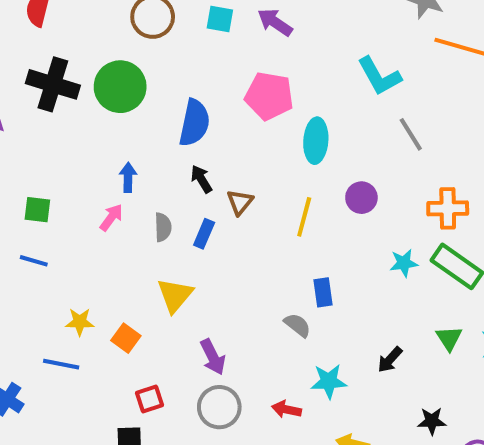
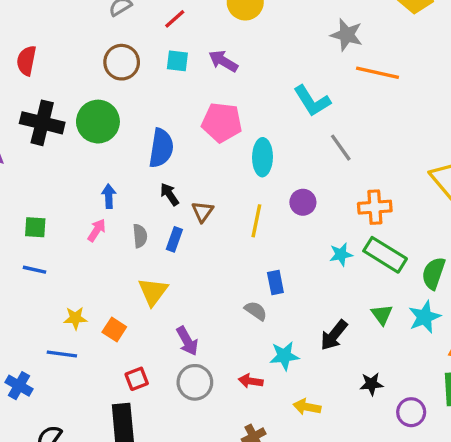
black arrow: (390, 360) -> (334, 335), size x1.4

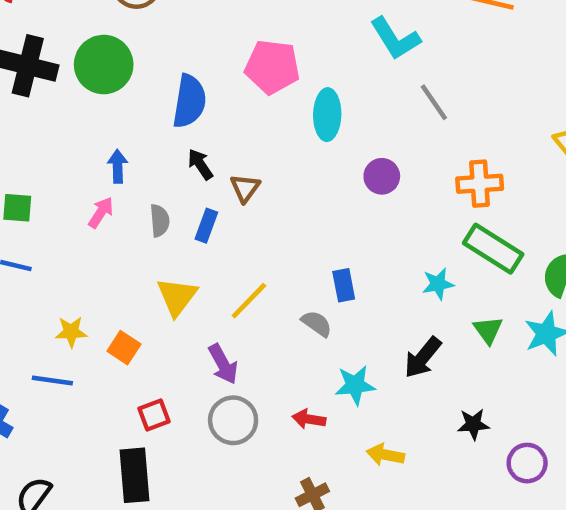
yellow line: (256, 221) -> (249, 301), moved, turned 32
cyan star: (341, 254) -> (438, 284), moved

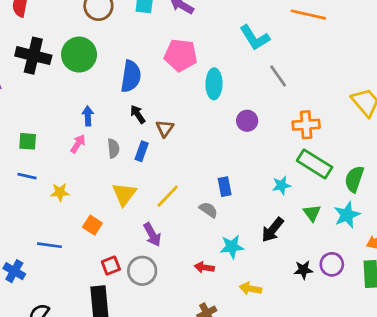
yellow star: (71, 332) -> (60, 192), moved
gray circle: (233, 420) -> (142, 271), moved
purple circle: (527, 463) -> (332, 264), moved

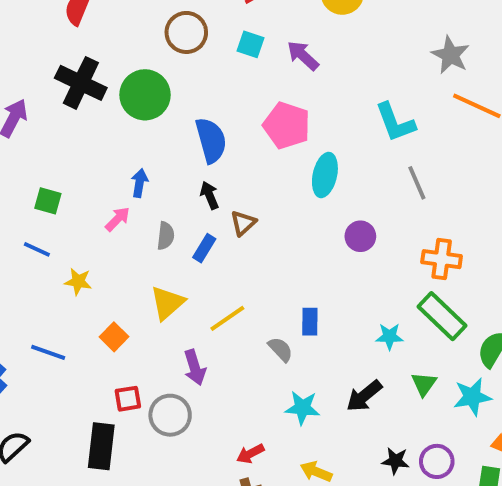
blue semicircle: (131, 76) -> (211, 140), turned -36
red arrow: (204, 267) -> (250, 454), moved, turned -48

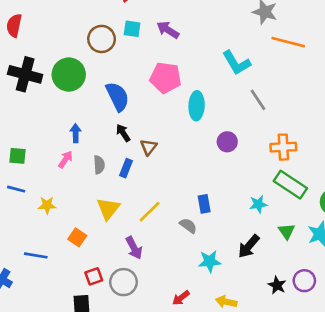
brown circle: (186, 32) -> (102, 39), moved
black star: (395, 461) -> (277, 285), turned 30

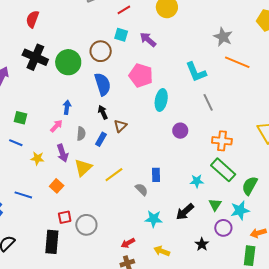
brown circle: (102, 39) -> (101, 51), moved
purple arrow: (134, 248) -> (63, 153), moved
purple circle: (304, 281) -> (223, 228), moved

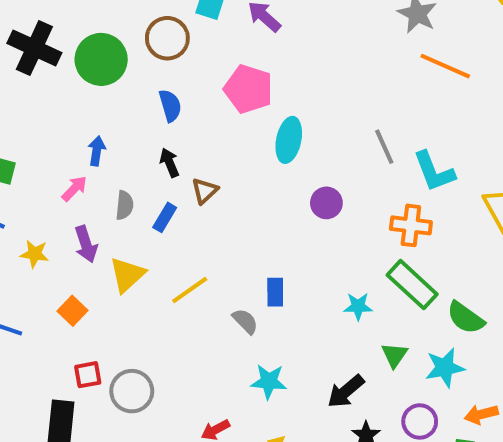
cyan L-shape: (196, 72) -> (434, 171), moved
blue semicircle: (103, 84) -> (170, 106), size x0.7
green semicircle: (250, 186) -> (466, 318), turned -84
black arrow: (185, 212) -> (346, 391), moved
purple circle: (223, 228) -> (420, 421), moved

